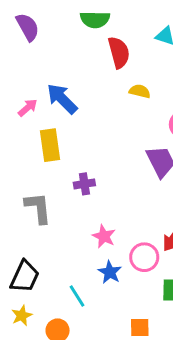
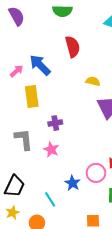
red semicircle: (119, 52) -> (73, 47), moved
yellow semicircle: (140, 91) -> (93, 81), moved
pink star: (104, 236) -> (51, 149), moved

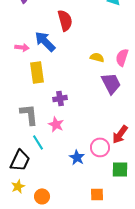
red semicircle: (73, 47) -> (65, 20), moved
pink arrow: (17, 71) -> (22, 47), turned 48
cyan line: (50, 199) -> (38, 142), moved

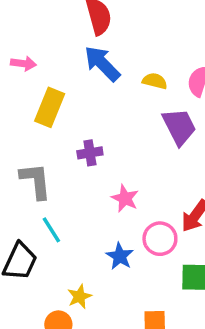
blue arrow: (45, 41) -> (102, 64), moved
yellow rectangle: (37, 72) -> (50, 107), turned 30
pink star: (56, 124) -> (125, 198), moved
yellow star: (18, 186) -> (79, 296), moved

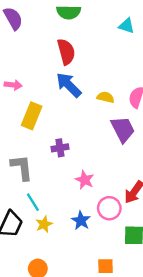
yellow star: (79, 296) -> (44, 224), moved

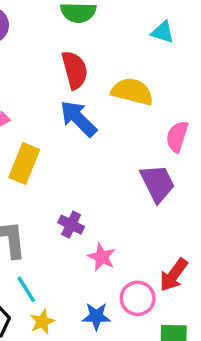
yellow semicircle: (106, 97) -> (132, 92), moved, size x1.6
purple cross: (60, 148) -> (71, 225), moved, turned 35
blue star: (81, 221) -> (96, 316), turned -30

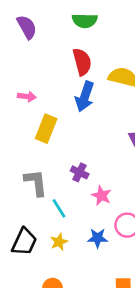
blue arrow: (78, 119) -> (85, 96), turned -116
cyan line: (26, 289) -> (59, 208), moved

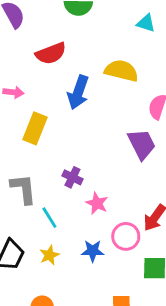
red semicircle: (82, 62) -> (51, 53), moved, turned 84

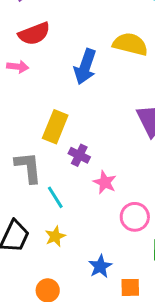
red semicircle: (51, 53) -> (34, 34), moved
yellow rectangle: (35, 128) -> (55, 127), moved
blue star: (93, 251) -> (100, 266), moved, turned -30

